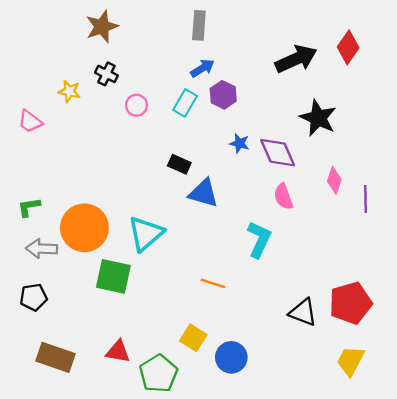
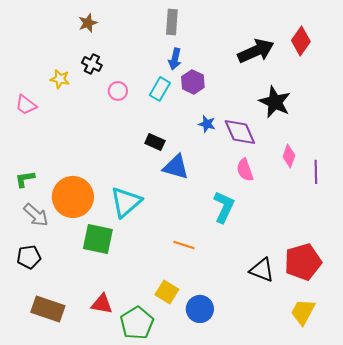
brown star: (102, 27) -> (88, 23), size x0.7
blue arrow: (202, 68) -> (175, 59), turned 135
gray arrow: (42, 249) -> (36, 215), turned -140

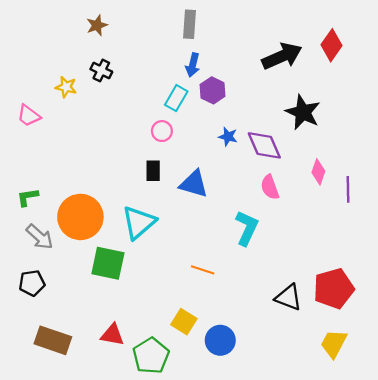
pink circle: (118, 91) -> (162, 131), moved
black rectangle: (155, 142) -> (153, 171), moved, turned 66

